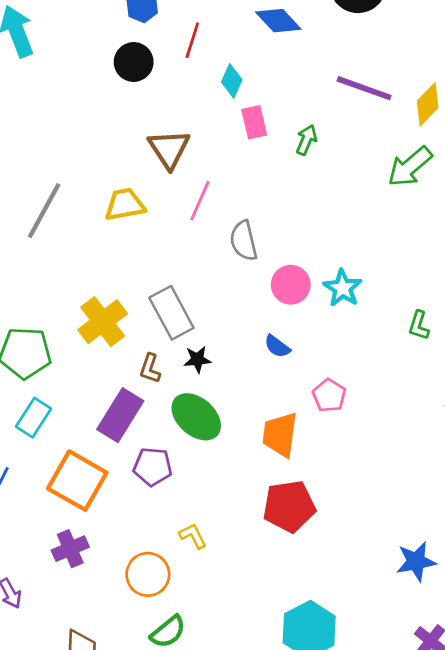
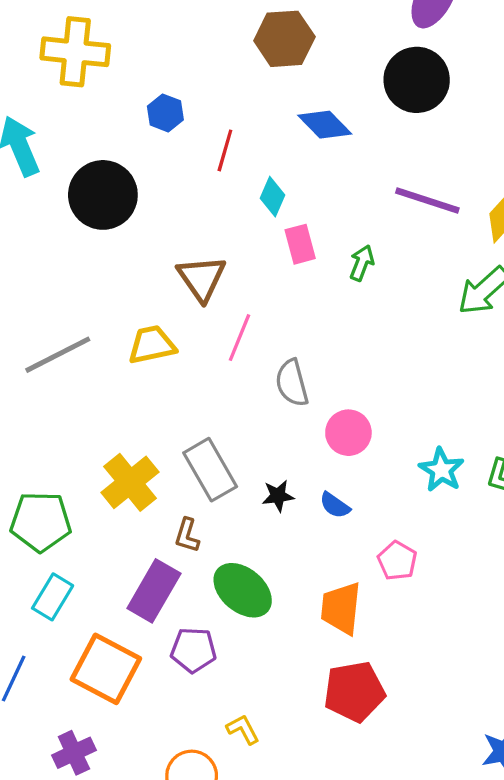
black circle: (134, 62) -> (103, 195), moved, size x1.5
gray line: (44, 211) -> (58, 355), turned 36
cyan star: (343, 288) -> (442, 470), moved
black star: (197, 359) -> (278, 496), moved
purple cross: (70, 549) -> (74, 753), moved

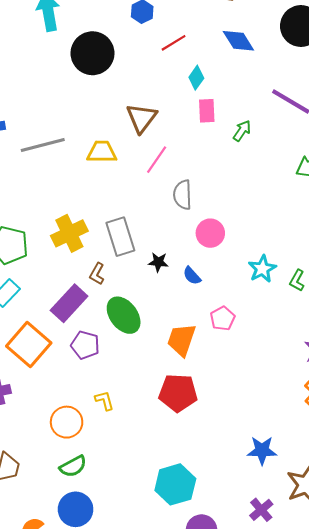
red line: (225, 150) -> (174, 43), turned 30

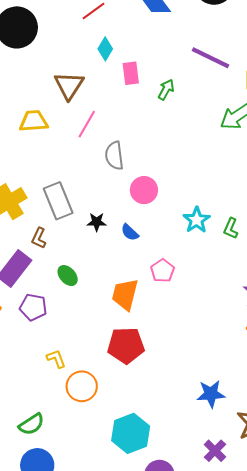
cyan diamond: (196, 78) -> (105, 49), moved
green ellipse: (124, 315) -> (68, 276), size x0.6
orange circle: (67, 422) -> (82, 386), moved

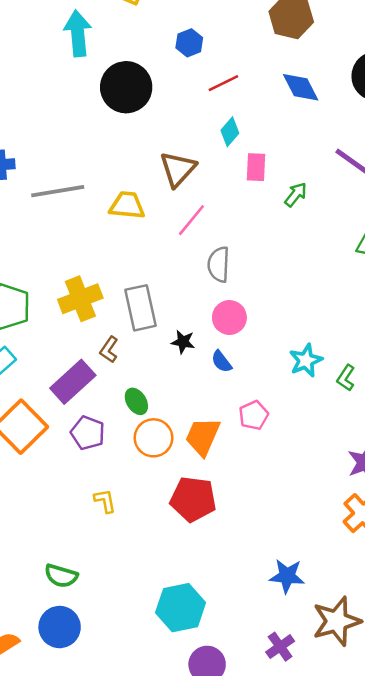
pink circle: (144, 190) -> (229, 318), moved
orange circle: (82, 386) -> (153, 438), moved
green semicircle: (31, 424) -> (61, 576), turned 40

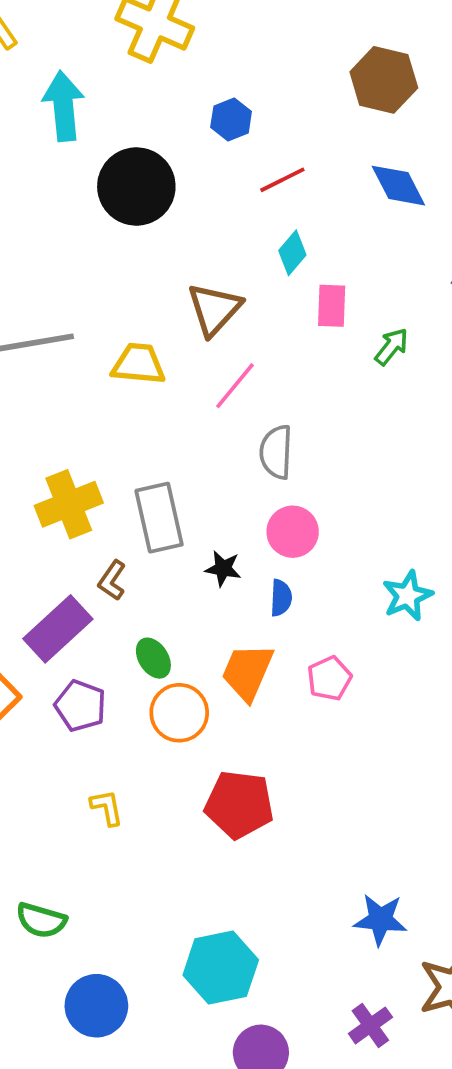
blue semicircle: (222, 362) -> (281, 598), turned -140
orange trapezoid: (203, 436) -> (247, 672), moved
blue circle: (60, 627) -> (96, 1006), moved

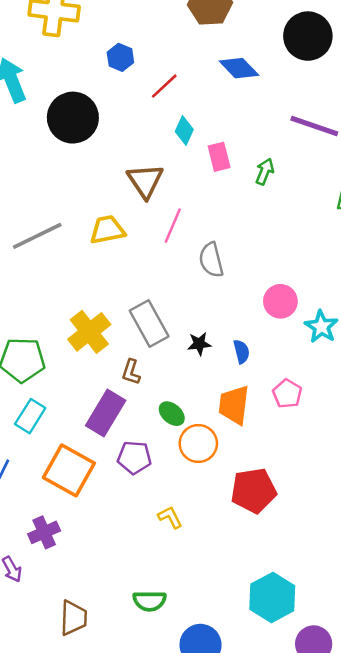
pink circle: (293, 532) -> (280, 301), moved

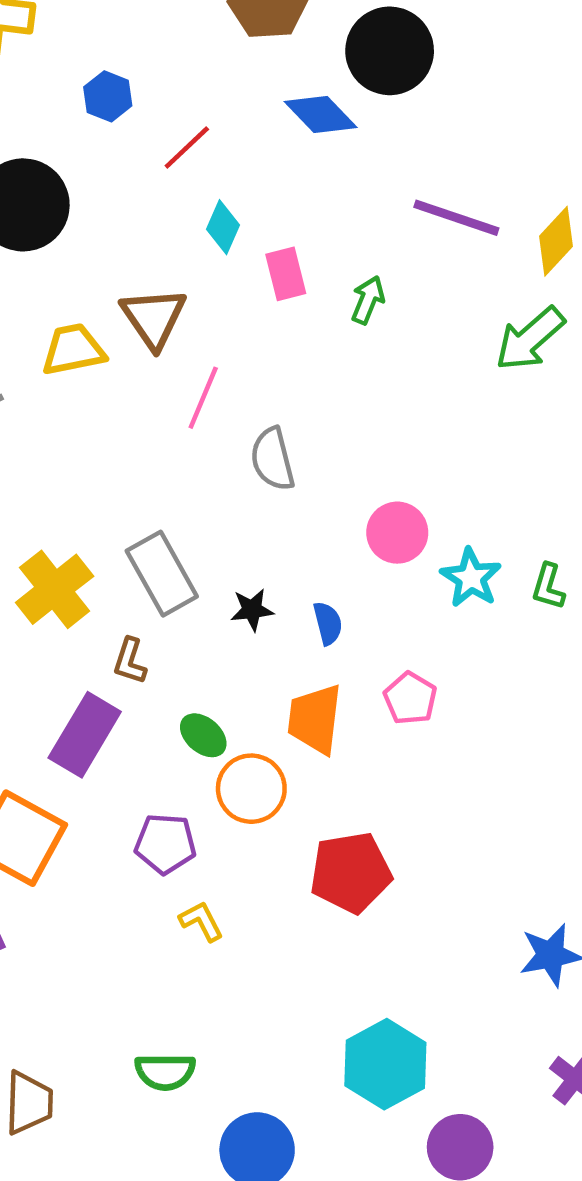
black circle: (308, 36) -> (390, 51), moved
yellow trapezoid: (107, 230) -> (73, 350), moved
purple pentagon: (134, 457) -> (165, 844), moved

